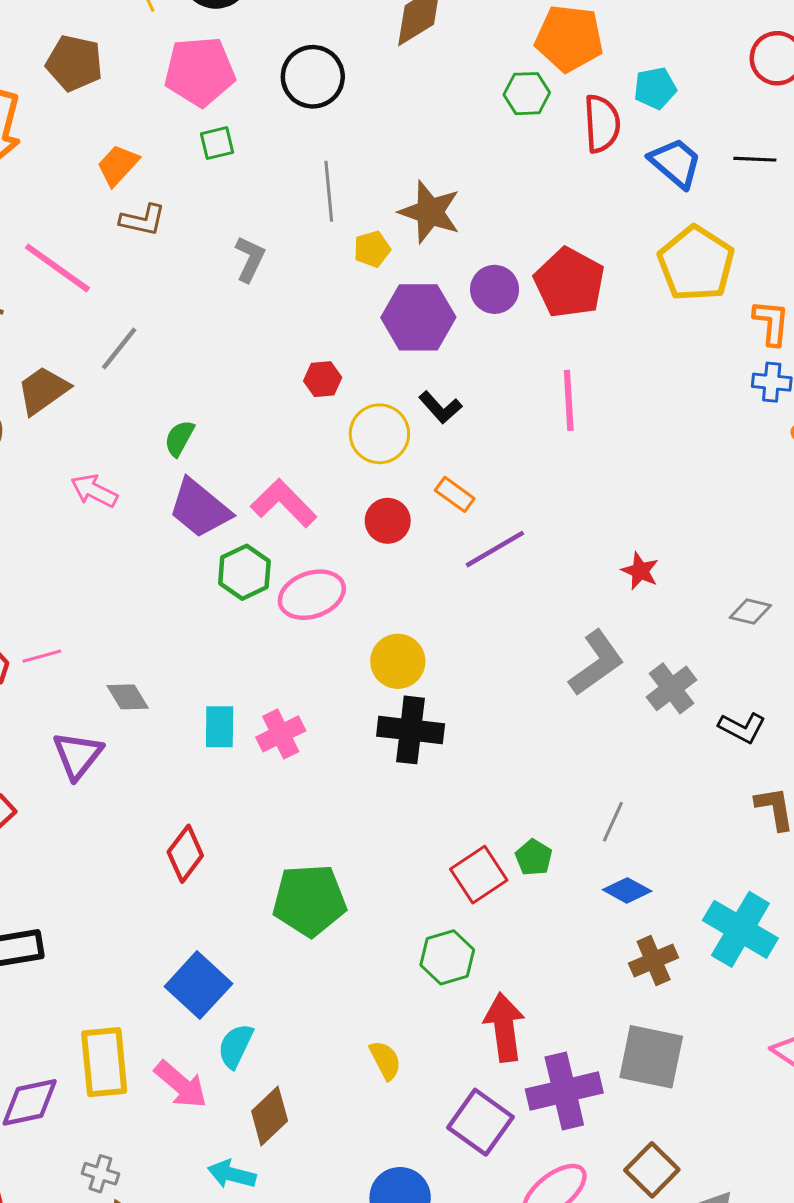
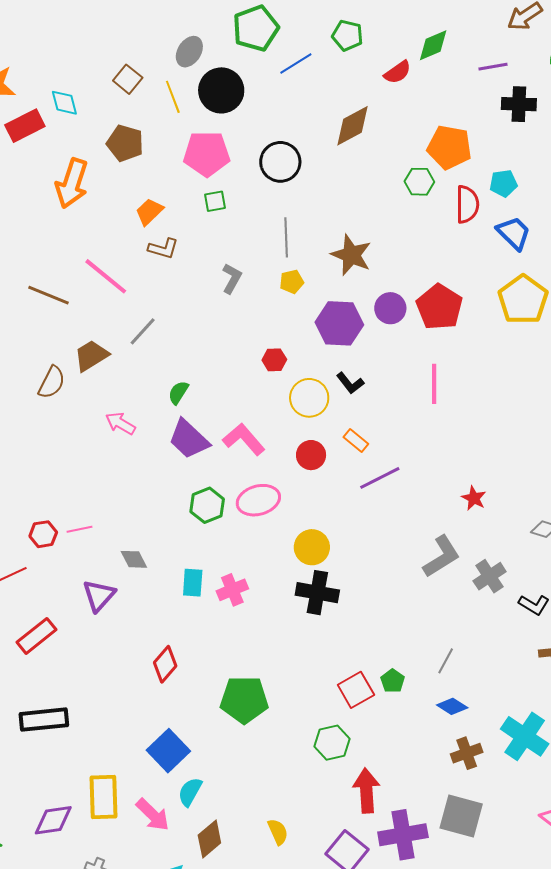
yellow pentagon: (372, 249) -> (292, 282), moved
green hexagon: (244, 572) -> (207, 505), moved
yellow semicircle: (385, 1060) -> (278, 832), moved

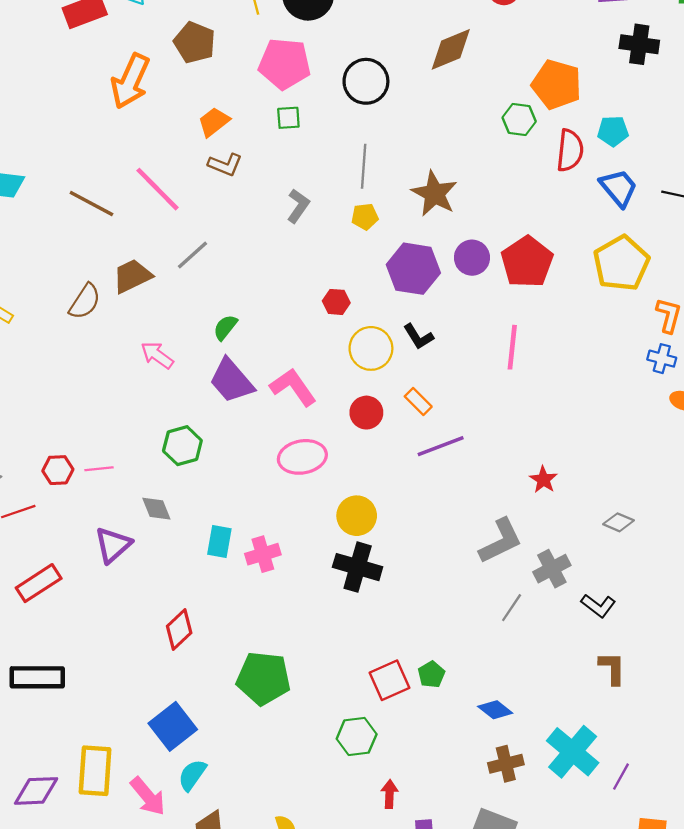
green hexagon: (207, 505) -> (182, 446), moved
gray line: (446, 661) -> (512, 608), moved
red arrow: (366, 791) -> (389, 794), size x0.6

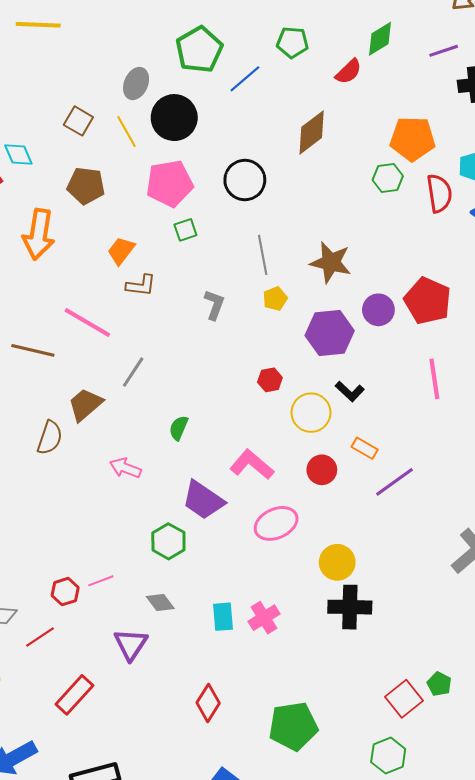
purple trapezoid: (231, 381) -> (203, 500), moved

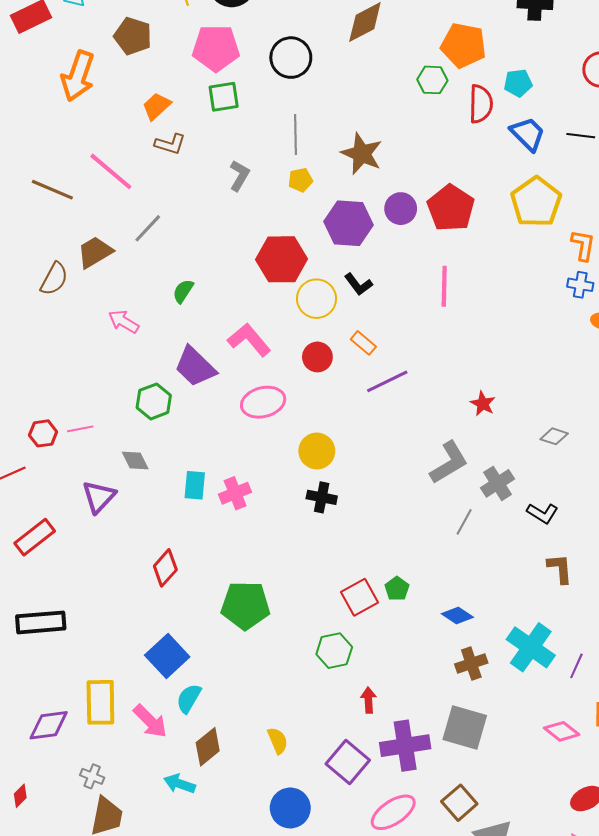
green square: (185, 230) -> (224, 97), size x1.4
red hexagon: (270, 380) -> (281, 259), size x2.0
black cross: (350, 607) -> (322, 497), size x0.7

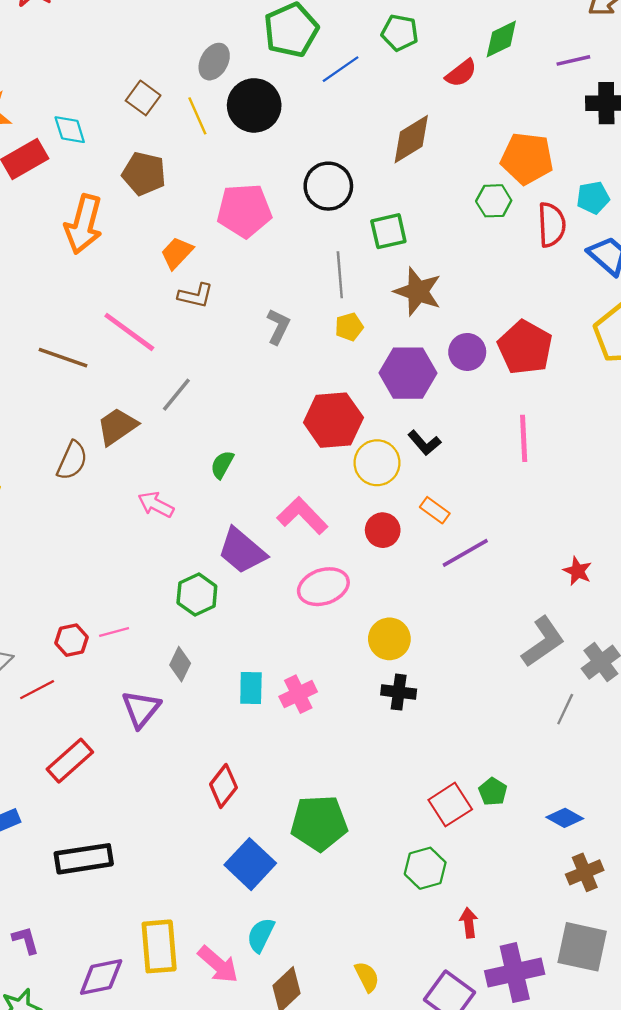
pink pentagon: (216, 48) -> (244, 211), moved
green square: (224, 97) -> (388, 231), moved
gray diamond: (135, 460) -> (180, 664), turned 56
blue square: (167, 656) -> (250, 864), moved

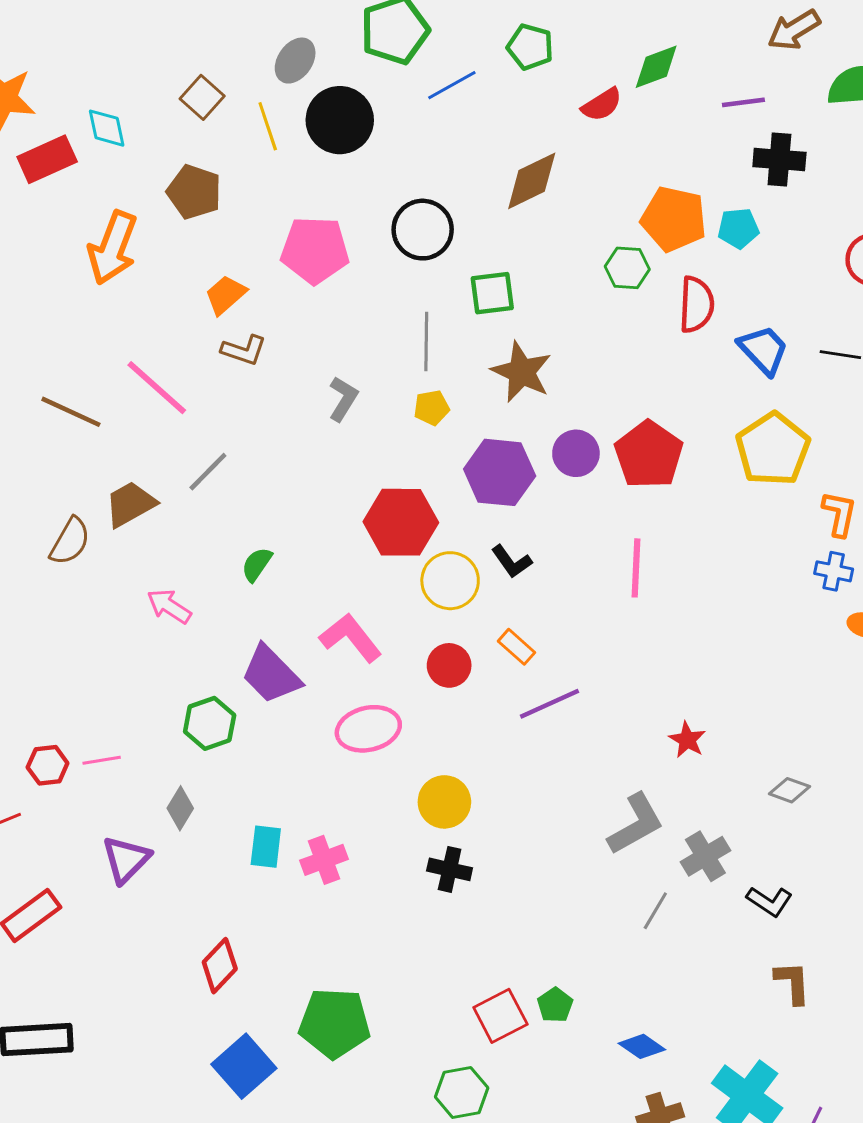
cyan pentagon: (593, 198) -> (738, 228), moved

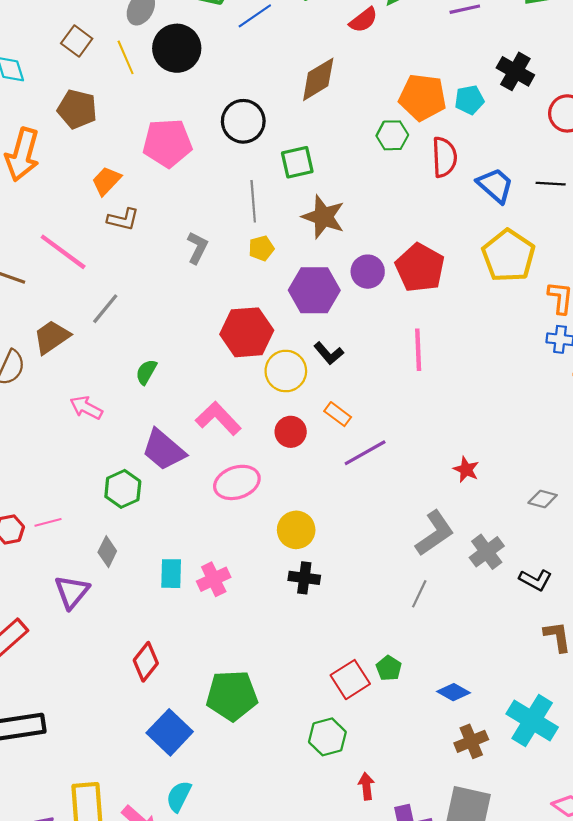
black cross: (779, 160) -> (515, 71), moved, turned 30
gray line: (655, 911) -> (419, 594), moved

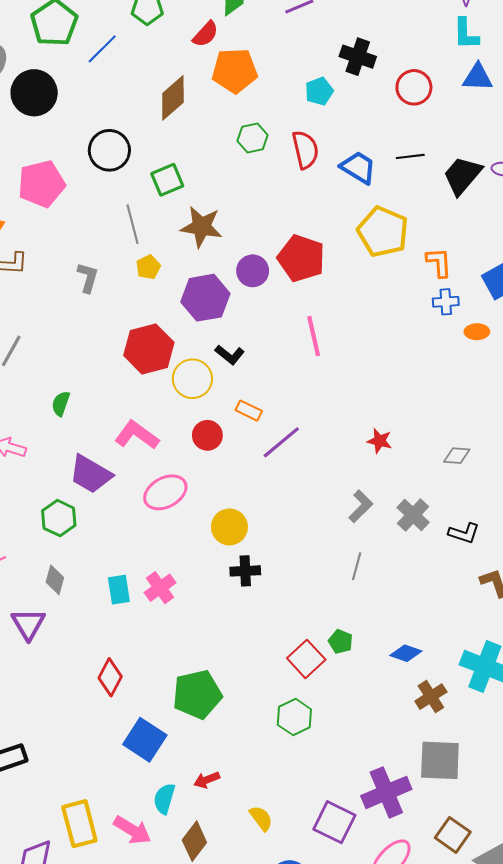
orange pentagon: (422, 97) -> (235, 71), moved
gray L-shape: (435, 533) -> (361, 506), size x0.7
red arrow: (366, 786) -> (207, 780), moved, turned -95

